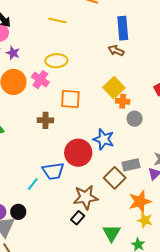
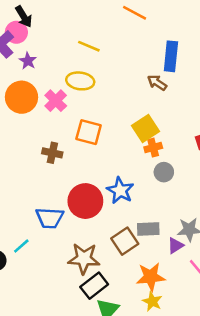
yellow line: (57, 21) -> (89, 46), moved
orange cross: (123, 101) -> (153, 148), turned -32
cyan line: (33, 184) -> (21, 246), moved
black rectangle: (78, 218) -> (94, 286), moved, size x1.5

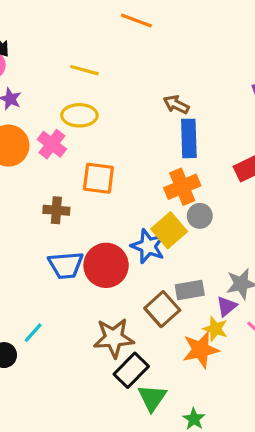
blue rectangle: (171, 56) -> (189, 138), moved
yellow square: (146, 129) -> (169, 230), moved
orange cross: (153, 148) -> (182, 187), size x1.5
blue trapezoid: (50, 218) -> (66, 265), moved
yellow star: (152, 301) -> (215, 329), moved

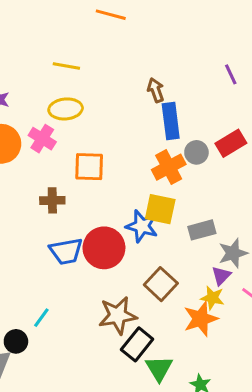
brown arrow: (176, 105) -> (156, 90), turned 50
gray circle: (200, 216) -> (196, 152), moved
yellow square: (169, 230) -> (160, 209), turned -32
gray rectangle: (190, 290) -> (202, 230), moved

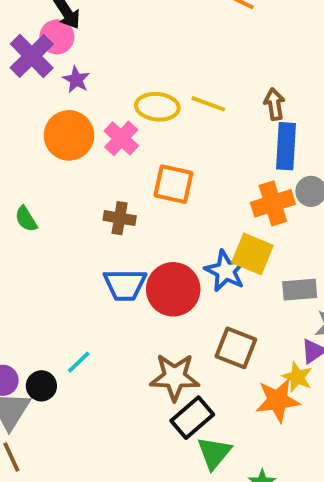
yellow line: (66, 66) -> (208, 104), moved
brown square: (161, 284) -> (236, 348), turned -32

